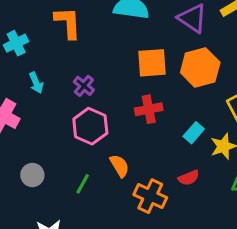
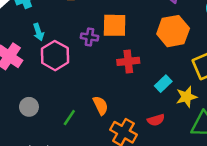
orange square: (152, 63) -> (115, 25), moved
purple cross: (84, 86) -> (89, 37), moved, turned -35
pink hexagon: (90, 126) -> (55, 56), moved

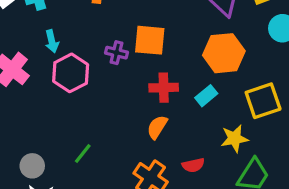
cyan rectangle: (163, 84) -> (206, 96), moved
orange semicircle: (101, 105) -> (157, 127), moved, turned -126
gray circle: (29, 107) -> (32, 166), moved

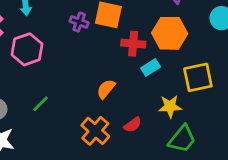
pink hexagon: (71, 73) -> (27, 49), moved
red cross: (164, 88) -> (133, 44), moved
red semicircle: (193, 165) -> (133, 125), turned -30

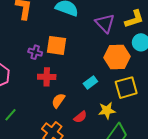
orange hexagon: (170, 33) -> (117, 57), moved
red cross: (133, 44) -> (47, 77), moved
red semicircle: (133, 125) -> (80, 117), moved

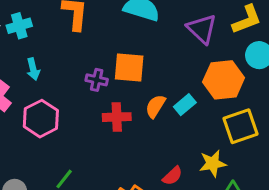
cyan rectangle: (90, 82) -> (185, 105), moved
orange semicircle: (58, 101) -> (155, 106), moved

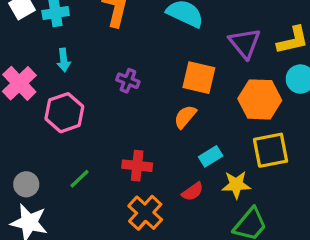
orange square: (129, 68) -> (199, 78), moved
cyan rectangle: (185, 105) -> (211, 156), moved
red cross: (117, 117) -> (137, 166), moved

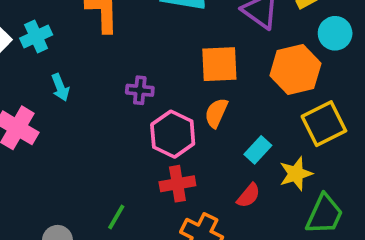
pink hexagon: (64, 113) -> (173, 134), moved

